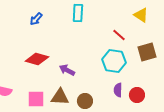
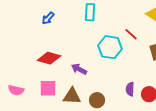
cyan hexagon: (114, 61) -> (110, 47), moved
pink square: (36, 99) -> (48, 88), moved

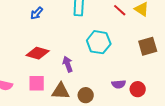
red line: (131, 34) -> (120, 10), moved
purple arrow: (79, 69) -> (68, 64), turned 42
purple semicircle: (130, 89) -> (119, 84), turned -96

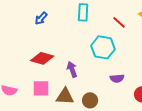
red line: (120, 10) -> (119, 22), moved
purple semicircle: (119, 84) -> (117, 78), moved

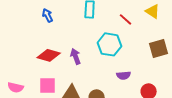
blue arrow: (41, 18) -> (48, 15), turned 112
purple arrow: (72, 69) -> (76, 56), moved

